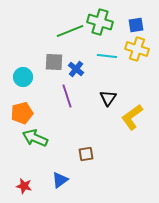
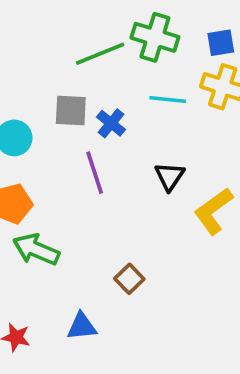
brown square: (86, 154) -> (129, 279), turned -35
blue triangle: (60, 180) -> (82, 326), turned 30

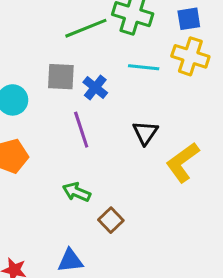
green arrow: (36, 250) -> (77, 192), moved, size x0.7

